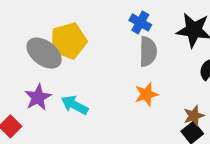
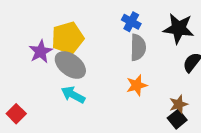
gray ellipse: (44, 53) -> (70, 65), moved
purple star: (38, 97) -> (41, 51), moved

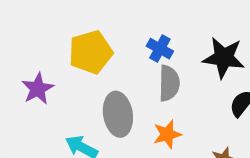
yellow pentagon: (68, 38) -> (91, 52), moved
gray ellipse: (70, 65) -> (118, 114), moved, turned 44

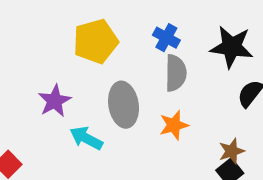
purple star: (38, 89) -> (55, 101), moved

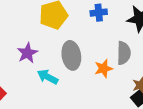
blue cross: (166, 38) -> (99, 13), turned -35
gray semicircle: (176, 73) -> (124, 53), moved

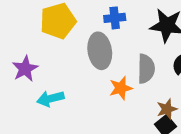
gray ellipse: (71, 55) -> (100, 51), moved
cyan arrow: (48, 77) -> (50, 99), turned -42

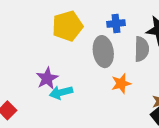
purple star: (25, 69) -> (47, 78), moved
gray semicircle: (146, 69) -> (142, 49), moved

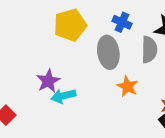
blue cross: (116, 23) -> (122, 22), turned 30
orange star: (121, 83) -> (127, 86), turned -30

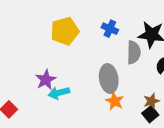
gray ellipse: (108, 52) -> (109, 79), moved
orange star: (127, 86) -> (115, 101), moved

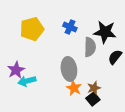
brown star: (151, 101) -> (94, 88), moved
black square: (150, 114) -> (93, 99), moved

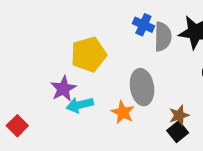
yellow pentagon: (32, 29) -> (89, 54), moved
gray semicircle: (90, 47) -> (163, 37), moved
orange star: (74, 88) -> (123, 112), moved

